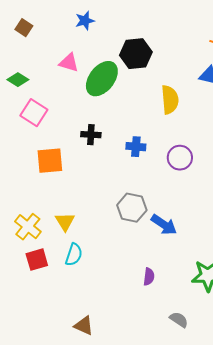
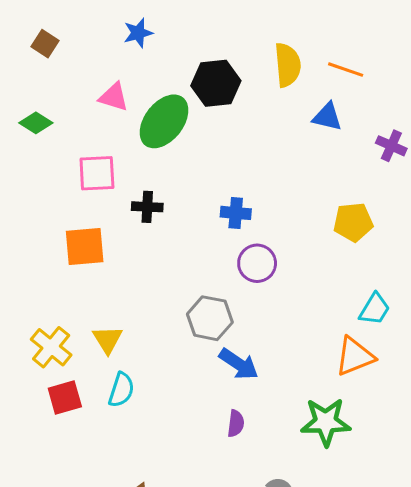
yellow semicircle: (170, 100) -> (288, 65), moved
pink square: (34, 113) -> (97, 173), moved, turned -36
blue cross: (136, 147) -> (236, 213), moved
purple circle: (180, 158) -> (257, 263), moved
blue arrow: (164, 225) -> (239, 364), moved

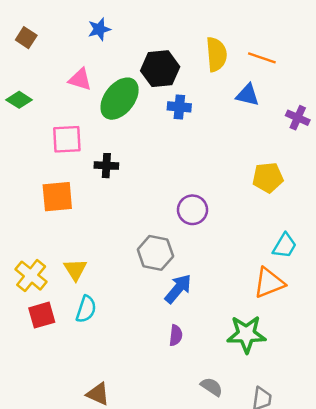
blue cross: (236, 213) -> (179, 107), moved
blue arrow: (239, 364) -> (178, 289), turned -84

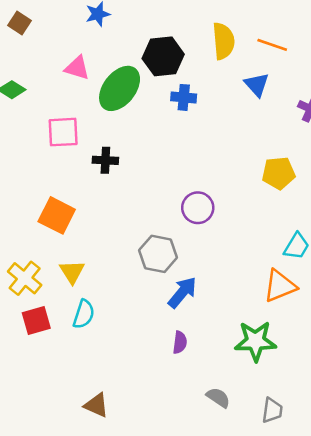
blue triangle: (248, 95) -> (257, 85), turned 35
orange square: (57, 197) -> (57, 215), moved, turned 32

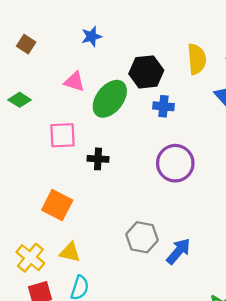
purple circle: (198, 208) -> (175, 163), moved, size x1.4
yellow triangle: (72, 272) -> (70, 252), turned -45
blue arrow: (182, 292) -> (179, 251), moved

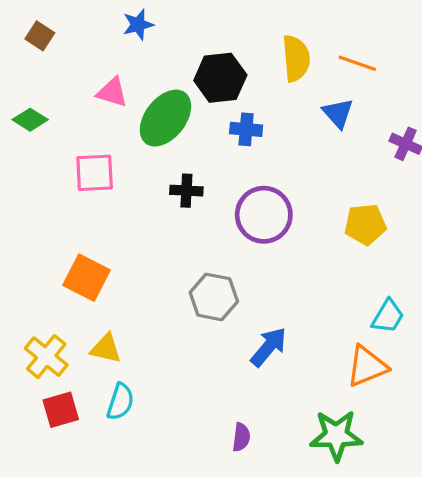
black cross: (98, 159) -> (186, 191), moved
gray hexagon: (142, 237) -> (214, 297), moved

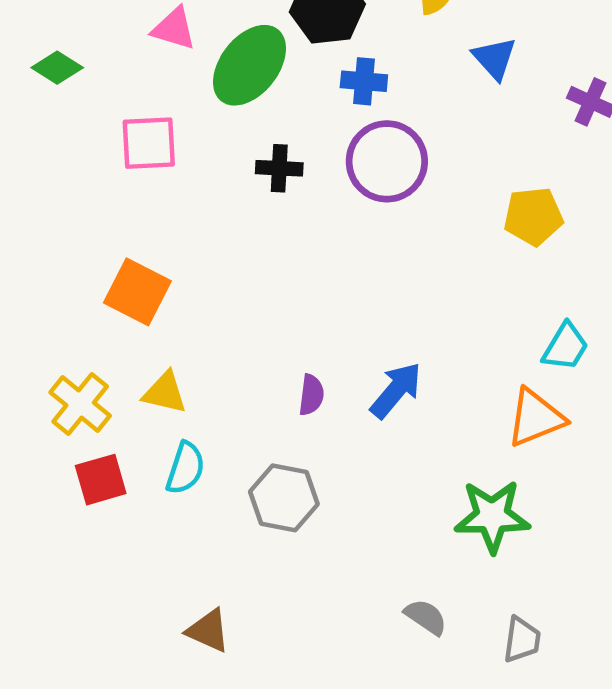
purple circle: (264, 215) -> (387, 161), moved
gray hexagon: (214, 297) -> (284, 498), moved
purple semicircle: (241, 437) -> (311, 395), moved

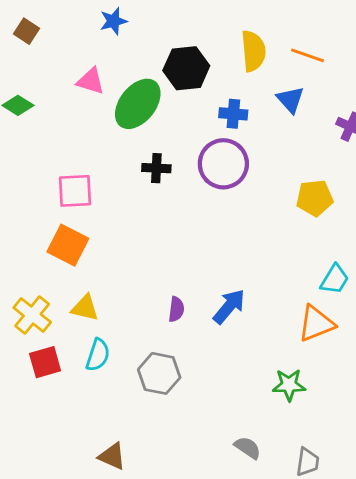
blue cross: (364, 81) -> (233, 114), moved
pink square: (149, 143) -> (75, 191), moved
green star: (492, 516) -> (289, 385), size x0.7

